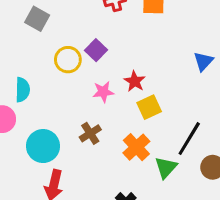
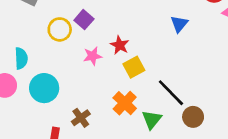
brown cross: (90, 133) -> (81, 118), moved
black line: (189, 139) -> (171, 93), turned -72
cyan circle: (43, 146) -> (44, 88), moved

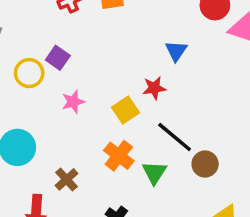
red star: (120, 45) -> (154, 88), moved, turned -30

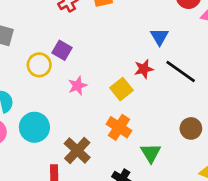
black line: (175, 137) -> (181, 72), moved
green triangle: (154, 173) -> (151, 153), moved
brown cross: (66, 179) -> (77, 150), size x1.4

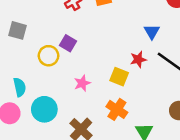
pink star: (78, 86) -> (82, 83), moved
yellow square: (121, 89) -> (119, 77), turned -30

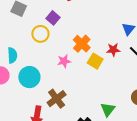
purple square: (68, 43) -> (53, 18), moved
orange cross: (117, 109) -> (82, 44), moved

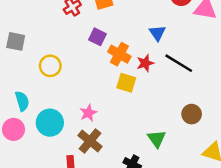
purple square: (53, 18) -> (97, 37), moved
orange cross: (82, 44) -> (119, 54), moved
pink star: (64, 61) -> (88, 113), moved

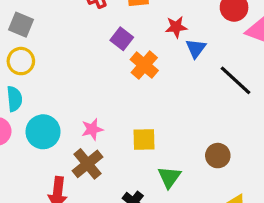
red star: (145, 63) -> (176, 27), moved
black line: (179, 63) -> (235, 80), moved
yellow circle: (50, 66) -> (21, 61), moved
yellow square: (126, 83) -> (144, 140), moved, turned -30

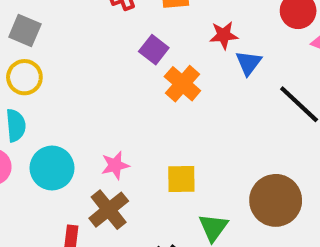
brown circle: (218, 156) -> (276, 200), size x1.6

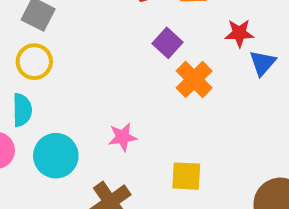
pink star: (115, 165) -> (123, 137), moved

